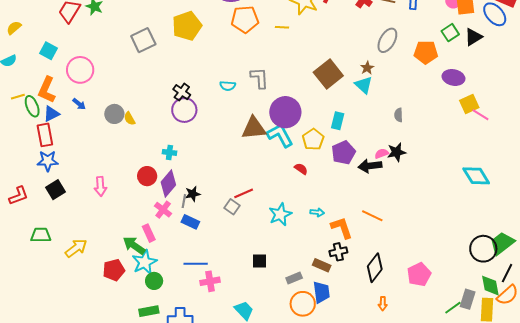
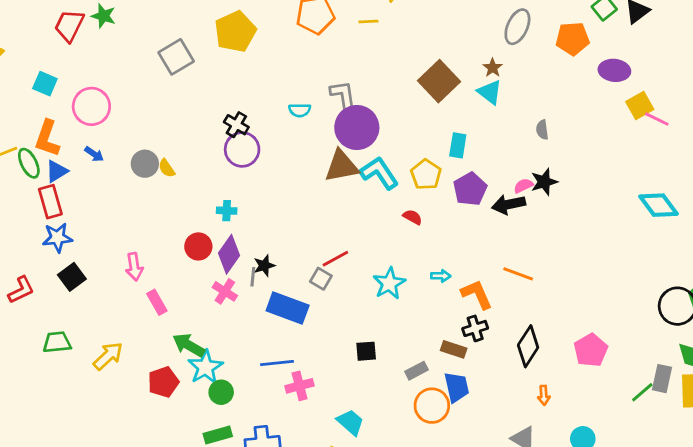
purple circle: (285, 112) -> (357, 128), moved
blue rectangle: (190, 222) -> (288, 308), moved, size x1.6
pink rectangle: (149, 233) -> (157, 302), moved

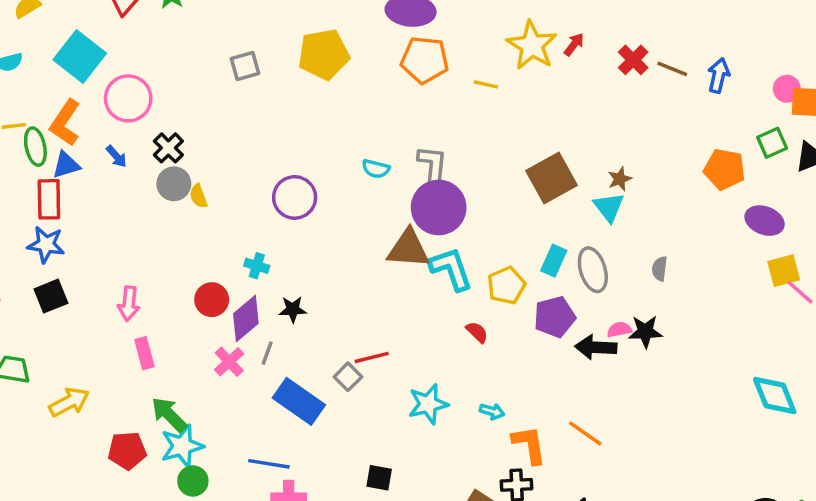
gray ellipse: (517, 27) -> (593, 270), moved, turned -56
gray square: (176, 57) -> (245, 66), size x0.7
cyan square: (45, 84) -> (80, 56), size x1.6
black cross: (236, 125) -> (168, 148), moved
black star: (264, 266) -> (293, 309), moved

